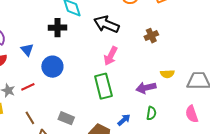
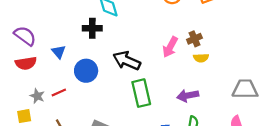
black arrow: (106, 24) -> (127, 61), moved
pink arrow: (111, 56) -> (170, 47), moved
yellow semicircle: (167, 74) -> (201, 58), moved

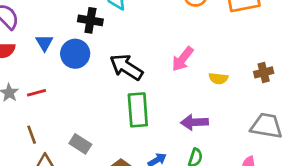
brown cross: (194, 39) -> (264, 72), moved
blue circle: (86, 71) -> (75, 54), moved

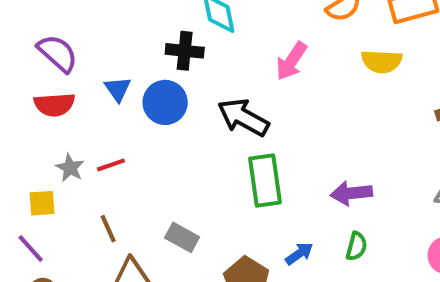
pink arrow: (183, 59) -> (291, 61), moved
yellow semicircle: (218, 78) -> (382, 61), moved, size x1.4

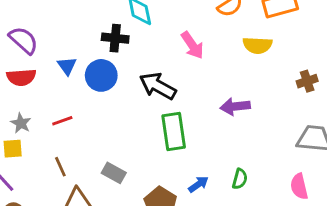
pink arrow: (291, 61) -> (192, 45), turned -68
gray star: (70, 168) -> (21, 123), moved
purple arrow: (351, 193) -> (235, 106), moved

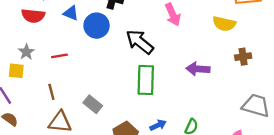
blue triangle: (67, 66) -> (71, 13), turned -42
brown cross: (307, 81) -> (243, 57), moved

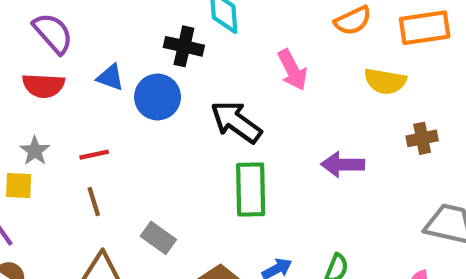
brown line: (51, 92) -> (94, 202), moved

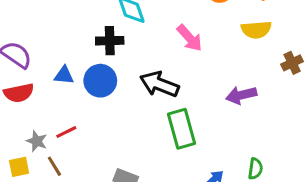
gray star: (35, 151) -> (37, 141), moved
brown line: (94, 202) -> (54, 166), moved

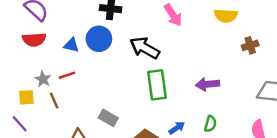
blue triangle: (64, 75) -> (71, 45), moved
purple arrow: (241, 95) -> (207, 84), moved

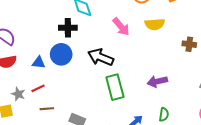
yellow semicircle: (226, 16) -> (155, 24), moved
brown cross: (250, 45) -> (189, 44), turned 32
brown line: (54, 101) -> (47, 109), moved, turned -64

